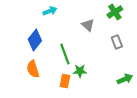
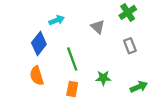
cyan arrow: (50, 11) -> (57, 20), moved
green star: (80, 71) -> (103, 78), moved

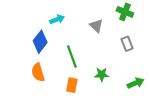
green cross: (128, 12) -> (125, 12), turned -35

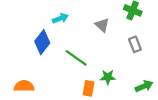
green line: (72, 56) -> (76, 58), turned -35
orange semicircle: (38, 72) -> (24, 86), moved, turned 108
orange rectangle: (72, 85) -> (89, 88), moved

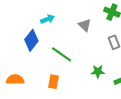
green star: (108, 77) -> (98, 72), moved
orange rectangle: (89, 88) -> (54, 82), moved

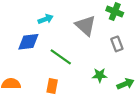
gray triangle: (85, 25) -> (86, 26), size x1.5
blue diamond: (31, 40) -> (28, 42), turned 45

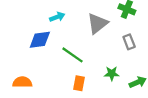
gray triangle: (86, 26) -> (97, 23), turned 40
orange rectangle: (52, 86) -> (79, 83), moved

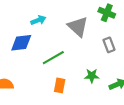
gray triangle: (97, 23) -> (78, 27), turned -40
green line: (72, 55) -> (53, 58), turned -65

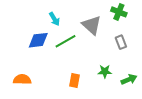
cyan arrow: (38, 20) -> (54, 19), turned 80
green line: (53, 58) -> (65, 41), moved

